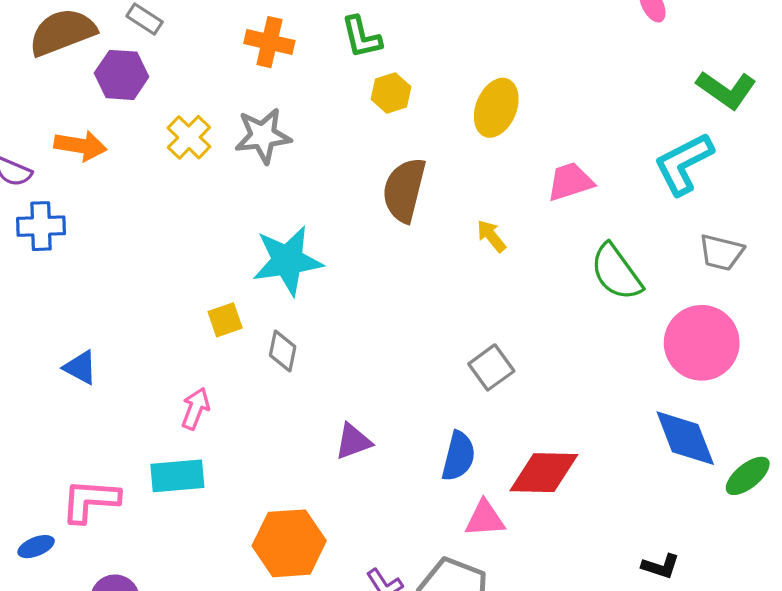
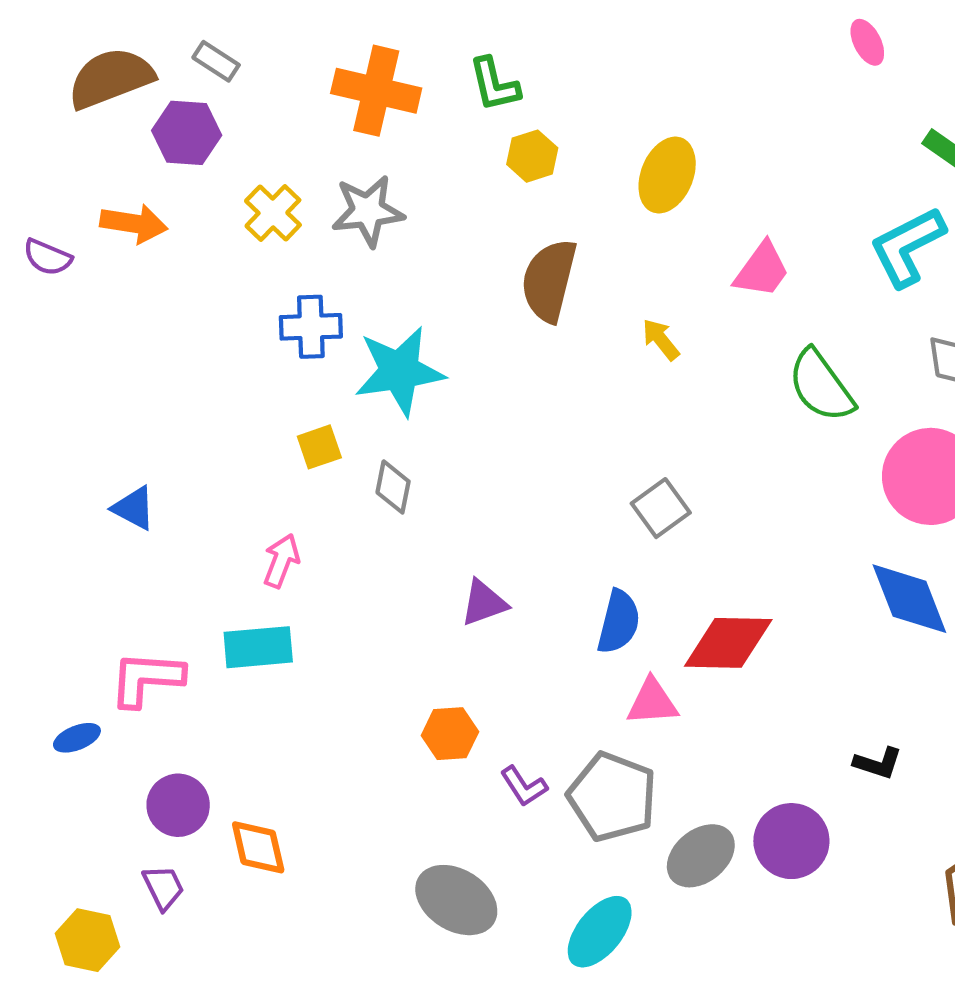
orange cross: (269, 42) -> (376, 91), size x1.4
pink trapezoid: (570, 182) -> (762, 270), turned 144
blue cross: (41, 226) -> (311, 327), moved
orange hexagon: (289, 543) -> (450, 734), moved, size x0.6

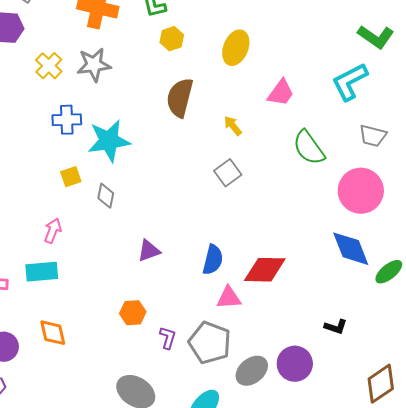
gray square: (661, 508) -> (228, 173), moved
purple L-shape: (524, 786) -> (168, 338), turned -130
orange diamond: (258, 847) -> (53, 333), moved

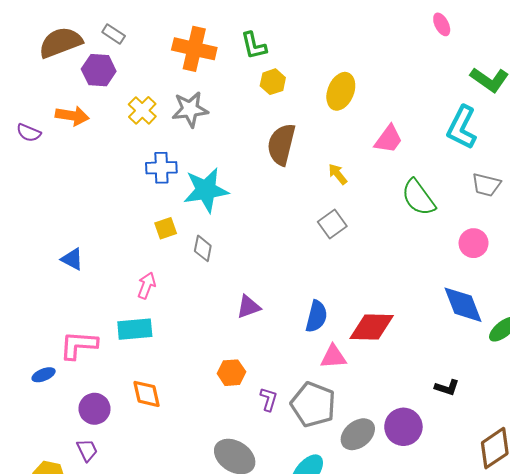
cyan L-shape: (350, 82) -> (462, 127), turned -36
pink circle: (361, 191) -> (474, 243), size x0.6

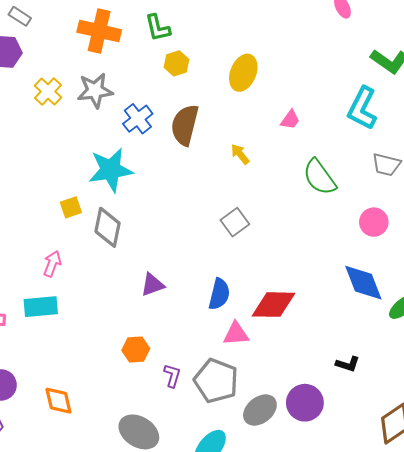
pink trapezoid: (389, 139) -> (290, 120), size x0.7
blue cross: (161, 168) -> (138, 119), moved, turned -36
gray square: (332, 224) -> (235, 222), moved
gray diamond: (203, 248) -> (108, 227), size x1.5
orange diamond: (147, 394) -> (58, 401), moved

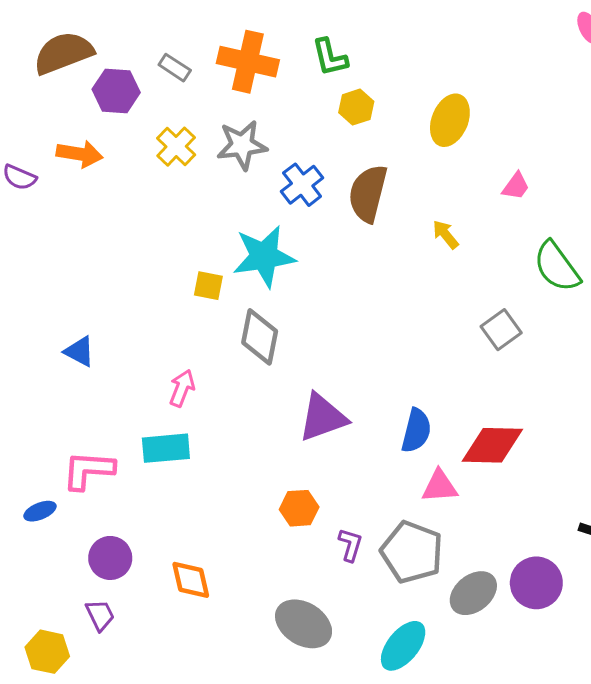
gray rectangle: (20, 16) -> (175, 68), moved
yellow square: (71, 207) -> (208, 286), moved, turned 30
gray square: (235, 222) -> (501, 330), moved
purple triangle: (152, 285) -> (323, 417), size x1.5

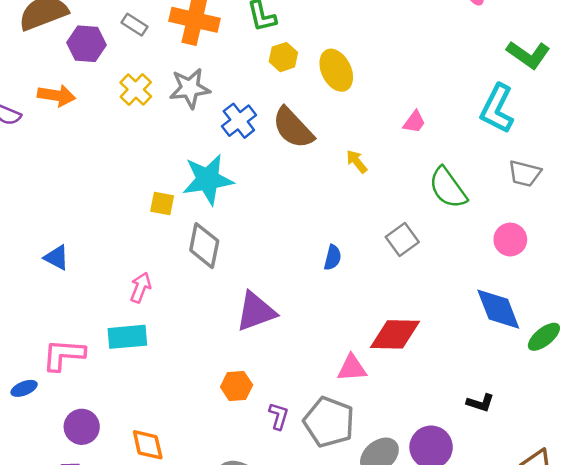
yellow ellipse: (450, 120) -> (336, 70), moved, turned -48
brown semicircle: (368, 193) -> (293, 128), turned -57
blue semicircle: (416, 431) -> (333, 258), moved, size x0.7

